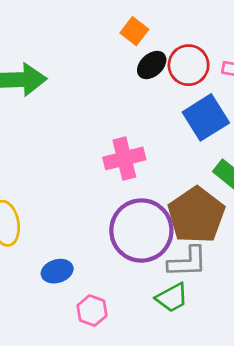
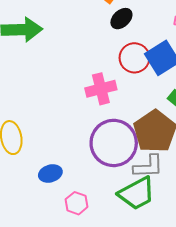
red circle: (189, 65) -> (134, 58), moved
green trapezoid: (172, 298) -> (137, 193), size x1.5

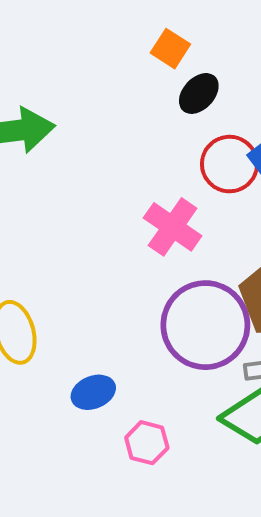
pink cross: (101, 89) -> (173, 227), turned -36

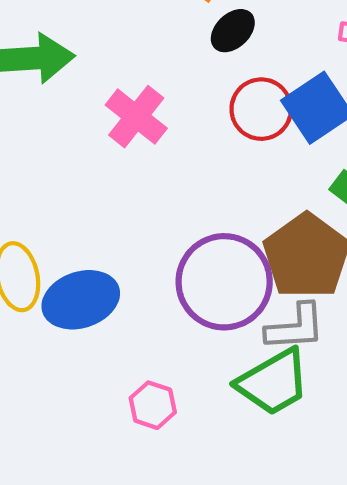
pink cross: (173, 227) -> (136, 117), moved
blue ellipse: (93, 392) -> (81, 300), moved, size x1.6

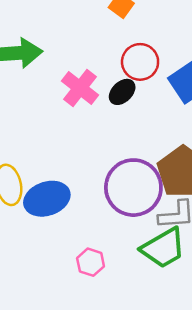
black ellipse: (233, 31) -> (122, 92), moved
red circle: (261, 109) -> (140, 62), moved

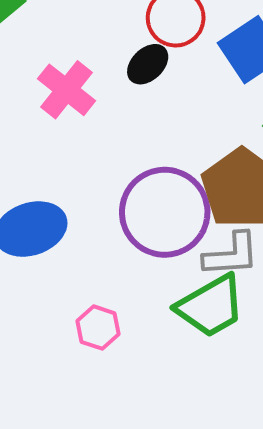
pink cross: (80, 88) -> (67, 90), moved

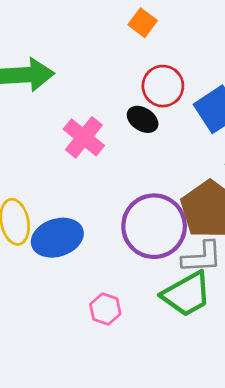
black ellipse: (148, 64) -> (143, 119), turned 76

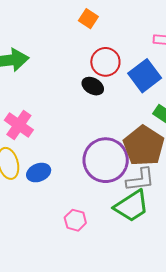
pink cross: (84, 137) -> (19, 125), moved
blue ellipse: (57, 238) -> (39, 173), size x0.7

